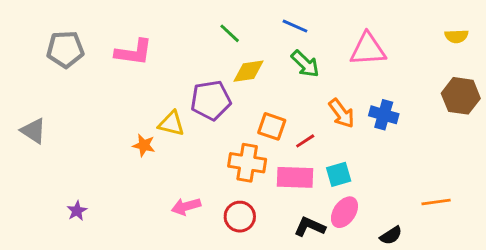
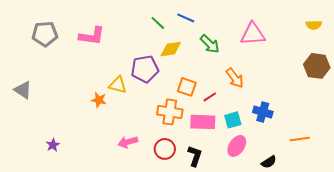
blue line: (295, 26) -> (186, 18), moved
blue cross: (384, 115) -> (263, 112), moved
black L-shape: (310, 227) -> (195, 156), moved, turned 85

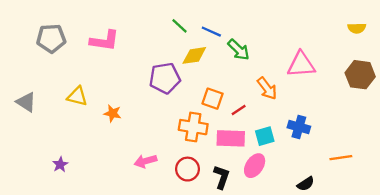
blue line: (186, 18) -> (211, 32), moved
pink triangle: (253, 34) -> (301, 65), moved
yellow triangle: (118, 85) -> (77, 96), moved
pink ellipse: (237, 146) -> (255, 166), moved

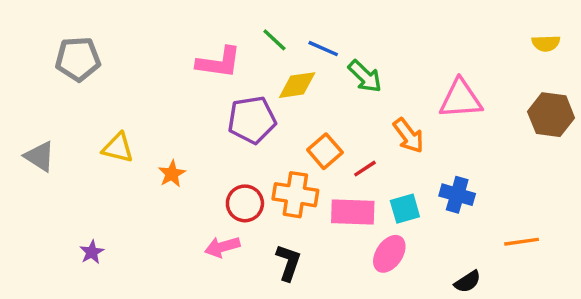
pink L-shape: (105, 41) -> (219, 62), moved
orange square: (212, 99) -> (325, 151), turned 30
orange star: (112, 113) -> (172, 174), turned 30
red circle: (187, 169) -> (245, 203), moved
black L-shape: (222, 177) -> (288, 263), moved

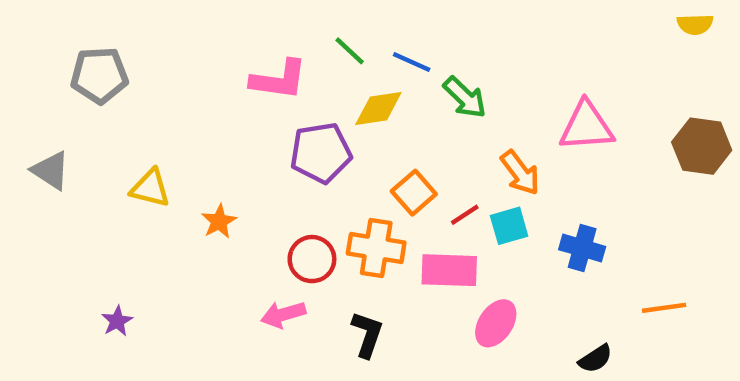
yellow semicircle: (546, 43) -> (695, 24), moved
gray triangle: (40, 156) -> (51, 171), moved
cyan square: (405, 209) -> (509, 226), moved

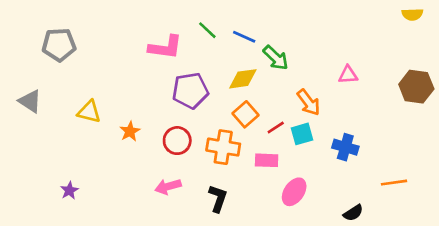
yellow diamond: (378, 109) -> (243, 79), moved
pink triangle: (587, 126) -> (348, 75), size x0.6
red circle: (312, 259) -> (177, 141), moved
pink rectangle: (449, 270) -> (267, 160), size x0.7

